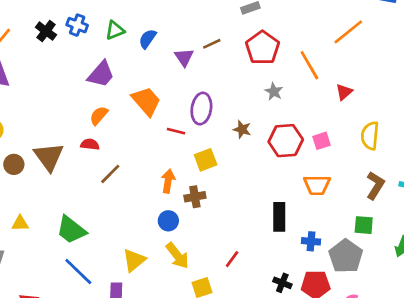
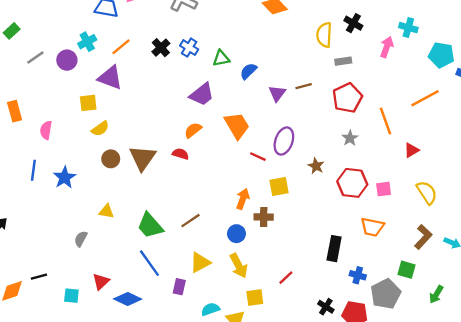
yellow semicircle: (370, 136) -> (427, 193), turned 130
brown line: (110, 174) -> (190, 221), moved

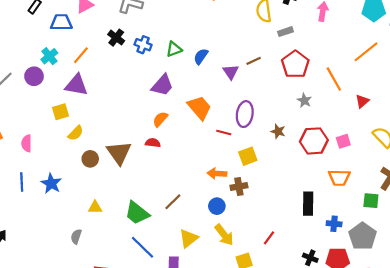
black cross: (161, 48) -> (116, 38), moved
orange arrow: (243, 199) -> (217, 173), turned -96
green square: (406, 270) -> (371, 201), moved

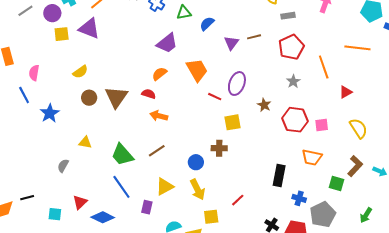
orange line: (366, 52) -> (357, 48), turned 35
yellow square: (60, 112) -> (62, 34), moved
orange arrow: (217, 173) -> (159, 116), moved
blue line: (22, 182) -> (24, 95), moved, turned -36

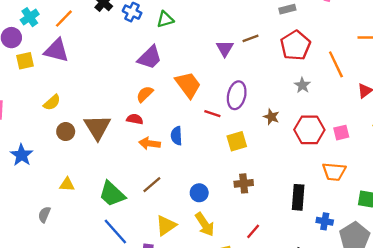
blue semicircle: (207, 24) -> (176, 136), moved, turned -42
brown cross: (219, 148) -> (244, 183), moved

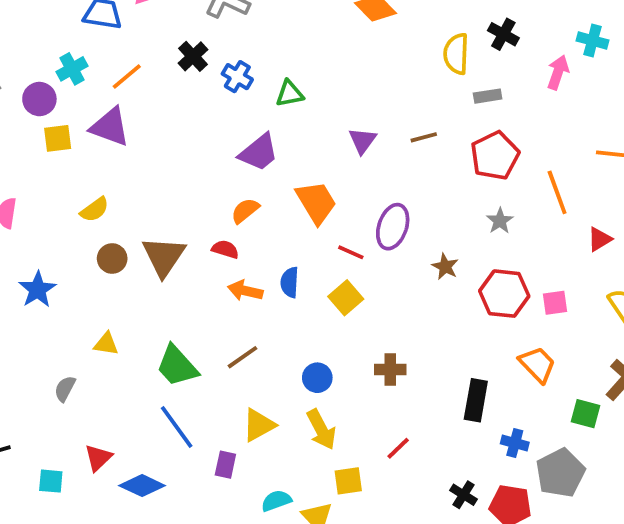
purple triangle: (225, 48) -> (362, 141), moved
yellow square: (237, 141) -> (346, 298), moved, turned -30
orange trapezoid: (334, 172) -> (537, 364), turned -145

